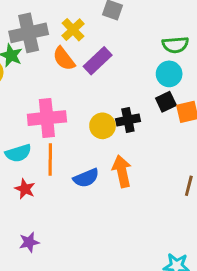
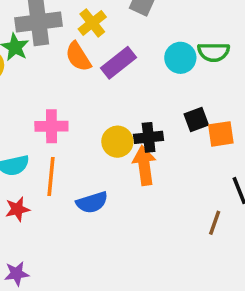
cyan circle: (169, 74) -> (180, 58), moved
pink cross: (47, 118) -> (51, 126), size x0.7
orange arrow: (122, 171) -> (144, 165), moved
red star: (25, 189) -> (17, 209), turned 30

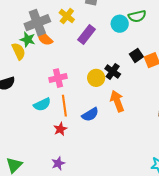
orange semicircle: (78, 57) -> (45, 38), moved
black cross: (149, 137) -> (113, 71), turned -35
orange arrow: (144, 165) -> (117, 101), moved
red star: (17, 209) -> (60, 129), moved

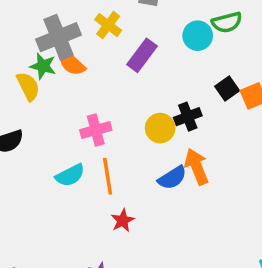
black cross: (113, 71) -> (188, 117), turned 35
blue semicircle: (90, 114) -> (172, 178), moved
red star: (60, 129) -> (123, 221), moved

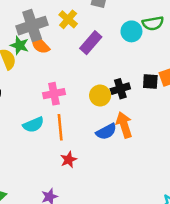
black square: (227, 89) -> (150, 81), moved, turned 35

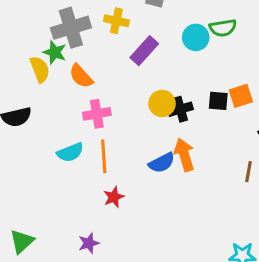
yellow cross: (68, 19) -> (116, 21), turned -30
orange semicircle: (40, 45) -> (81, 76), moved
yellow circle: (100, 96) -> (162, 103), moved

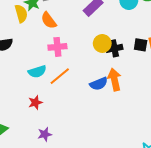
orange line: (104, 156) -> (60, 76), turned 50
red star: (114, 197) -> (35, 103), moved

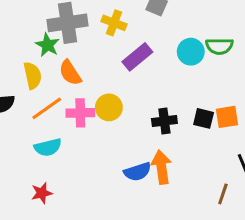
yellow semicircle: (21, 13) -> (33, 76), moved
yellow circle: (102, 43) -> (109, 107), moved
orange line: (60, 76) -> (47, 108), moved

